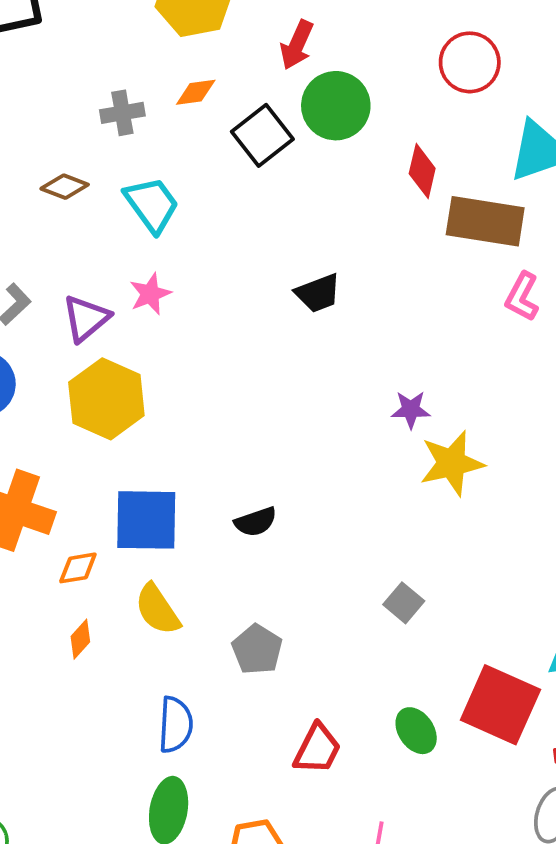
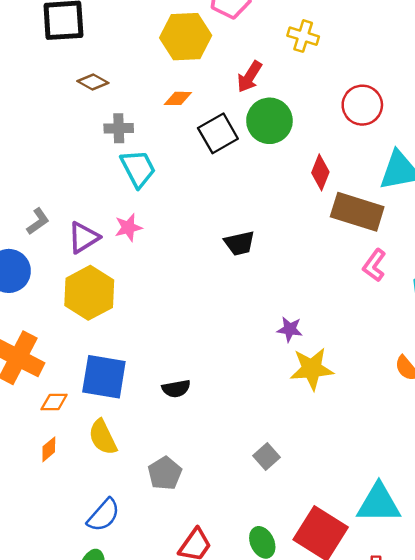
gray cross: (122, 113) -> (119, 128), moved
brown diamond: (65, 187) -> (93, 82), moved
blue semicircle: (176, 725) -> (104, 515), turned 30

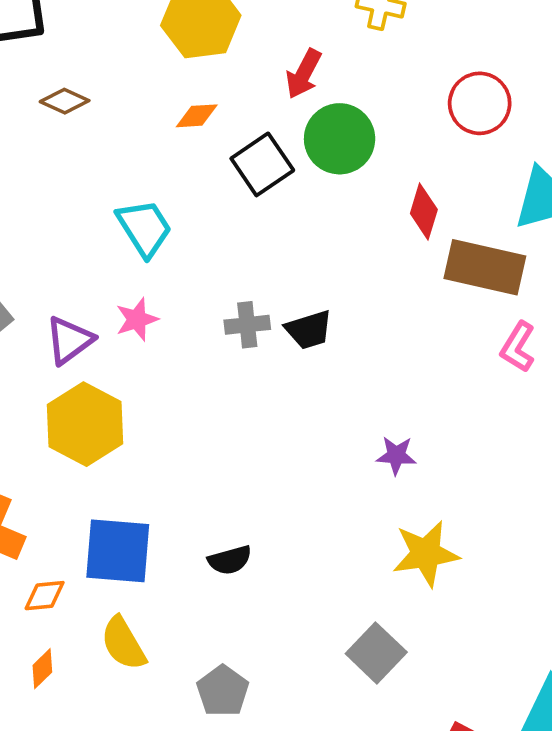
gray cross: (119, 128) -> (247, 325), moved
yellow star: (312, 369) -> (426, 554), moved
gray square: (266, 457) -> (376, 653), size x1.4

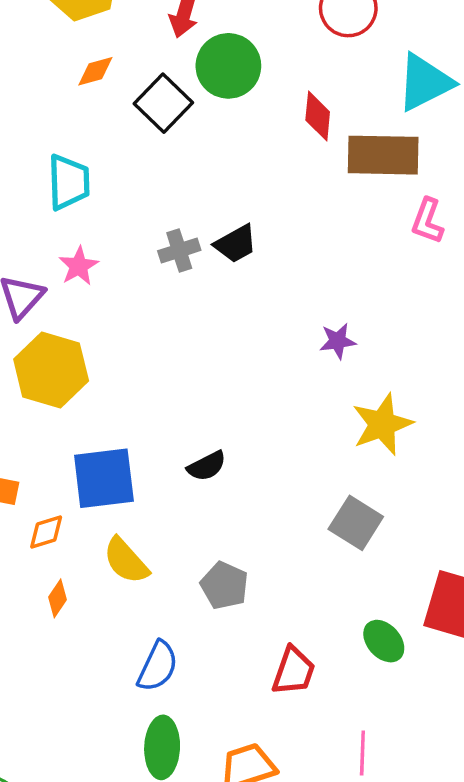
cyan trapezoid: (144, 228) -> (69, 182), turned 42

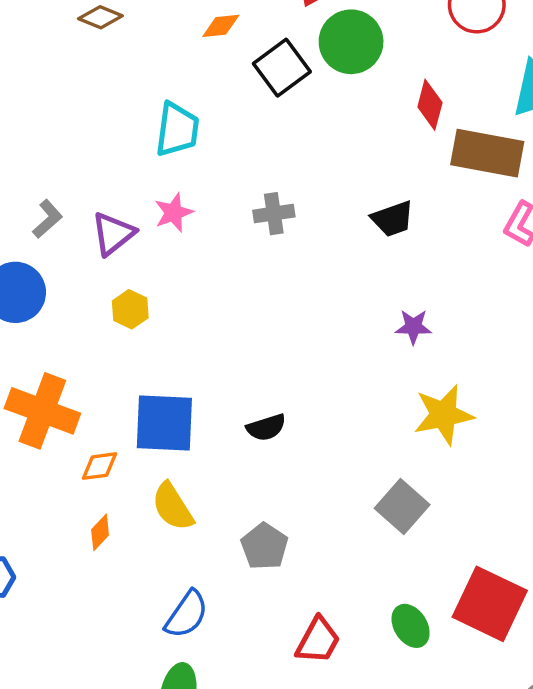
black trapezoid: (236, 244) -> (393, 219), moved
yellow hexagon: (51, 370) -> (130, 309), size x0.5

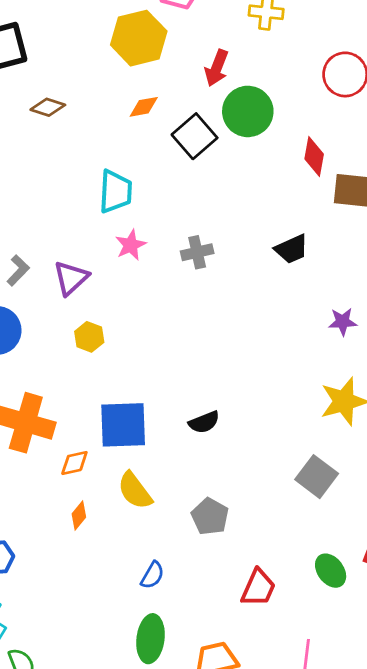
pink star: (174, 213) -> (131, 245), moved
purple star: (413, 327) -> (343, 322), moved
blue semicircle: (187, 614) -> (152, 575), size x0.7

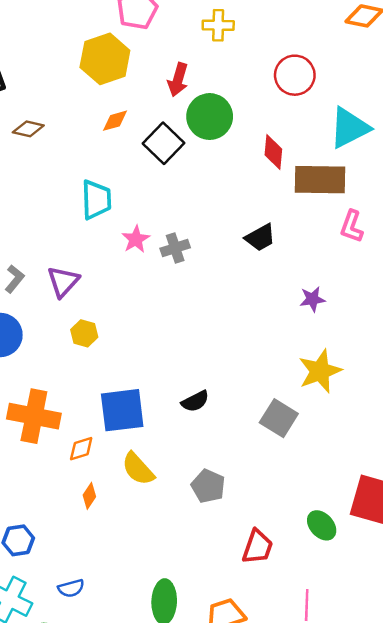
pink star: (131, 245) -> (136, 239), moved
gray square: (317, 477) -> (279, 418), moved
blue semicircle: (152, 575) -> (71, 588), moved, turned 50

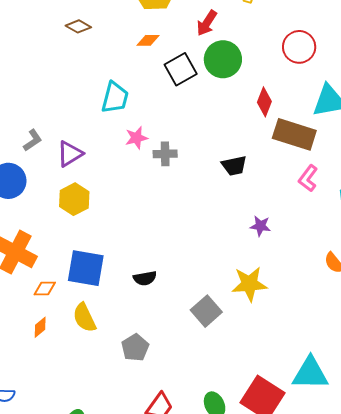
yellow hexagon: (84, 333) -> (74, 199), size x1.4

